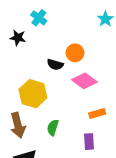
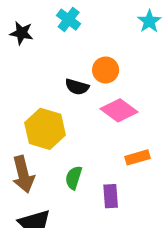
cyan cross: (39, 18) -> (69, 20), moved
black star: (18, 38) -> (22, 33), moved
purple rectangle: (89, 142) -> (111, 196), moved

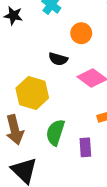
orange circle: (106, 70) -> (81, 33), moved
green semicircle: (74, 178) -> (55, 132), size x1.4

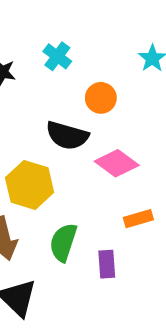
black semicircle: (58, 59) -> (67, 136), size x1.5

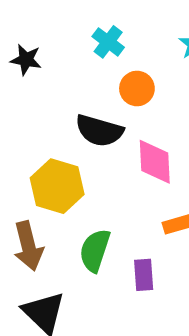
cyan cross: (57, 56) -> (108, 42), moved
pink diamond: (117, 163) -> (155, 162), turned 51

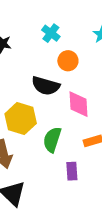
green semicircle: (95, 250) -> (52, 140), moved

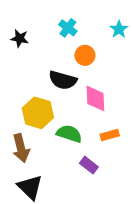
green semicircle: (52, 140) -> (69, 134), turned 90
purple rectangle: (72, 171) -> (89, 165), turned -48

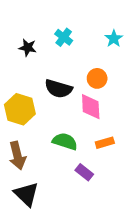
black star: (20, 38) -> (28, 48), moved
orange circle: (85, 55) -> (97, 78), moved
yellow hexagon: (38, 113) -> (20, 109), moved

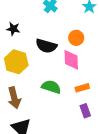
black star: (28, 48) -> (13, 29), moved
purple rectangle: (84, 172) -> (85, 111), moved, turned 32

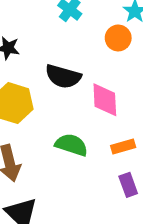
orange circle: (76, 38) -> (118, 38), moved

